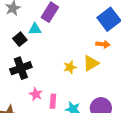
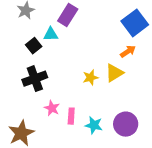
orange arrow: (103, 44) -> (128, 51), turned -40

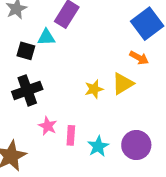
black square: (34, 46) -> (26, 51), turned -35
orange arrow: (128, 51) -> (139, 58), turned 63
cyan star: (94, 125) -> (98, 146), turned 30

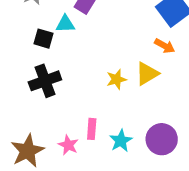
pink star: (48, 126) -> (68, 145), moved

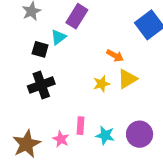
cyan triangle: (65, 24) -> (58, 37), turned -35
orange arrow: (165, 46) -> (115, 56), moved
cyan star: (121, 141) -> (105, 135), turned -30

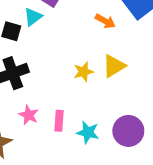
orange arrow: (115, 56) -> (105, 21), moved
pink star: (61, 139) -> (29, 115), moved

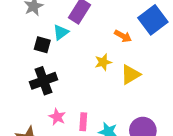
yellow star: (84, 72) -> (103, 62), moved

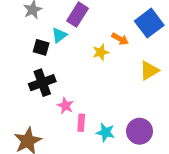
yellow star: (103, 62) -> (101, 52), moved
yellow triangle: (130, 75) -> (149, 70), moved
pink star: (57, 117) -> (65, 106), moved

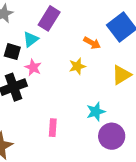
yellow star: (101, 52) -> (77, 66), moved
pink star: (65, 106) -> (33, 67), moved
cyan star: (105, 132) -> (96, 112), moved, turned -30

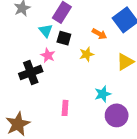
cyan triangle: (31, 39) -> (46, 31), turned -32
black square: (12, 52) -> (64, 38), moved

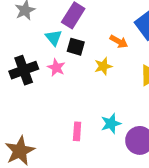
black cross: (31, 73) -> (24, 70), moved
cyan star: (103, 94) -> (111, 124), moved

